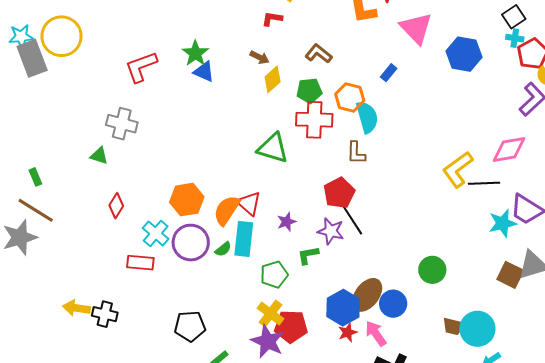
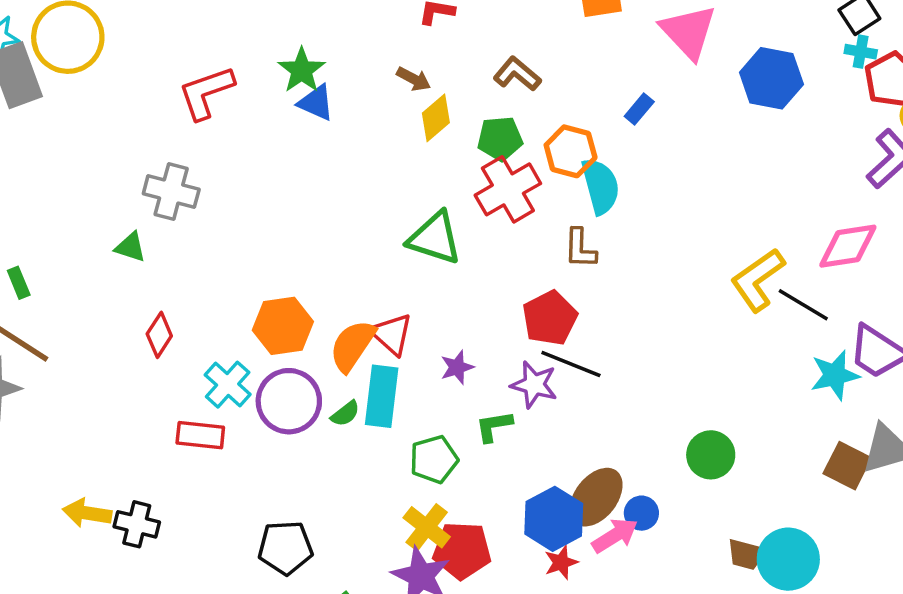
red cross: (314, 120) -> (508, 189), turned -33
black line: (484, 183) -> (803, 305), turned 32
black line: (352, 219) -> (571, 364), turned -36
blue circle: (393, 304) -> (641, 513), size x0.7
pink arrow: (376, 333) -> (615, 535), moved, turned 92

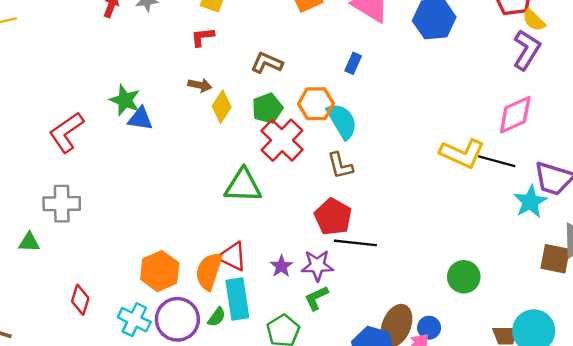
green triangle: (131, 247) -> (29, 242), moved
yellow L-shape: (758, 280) -> (462, 153), turned -105
purple star: (534, 385) -> (317, 265), moved

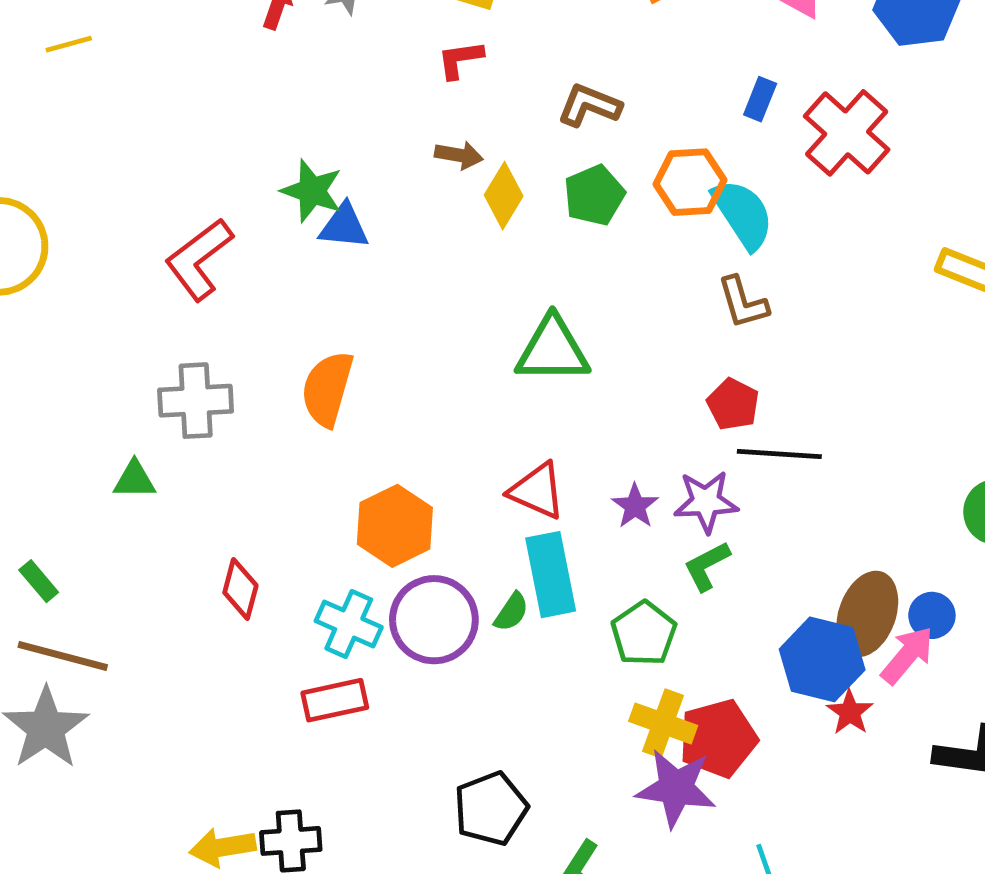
red cross: (282, 140) -> (847, 133), moved
red pentagon: (333, 217) -> (733, 404), size x0.7
orange semicircle: (209, 271) -> (327, 389), moved

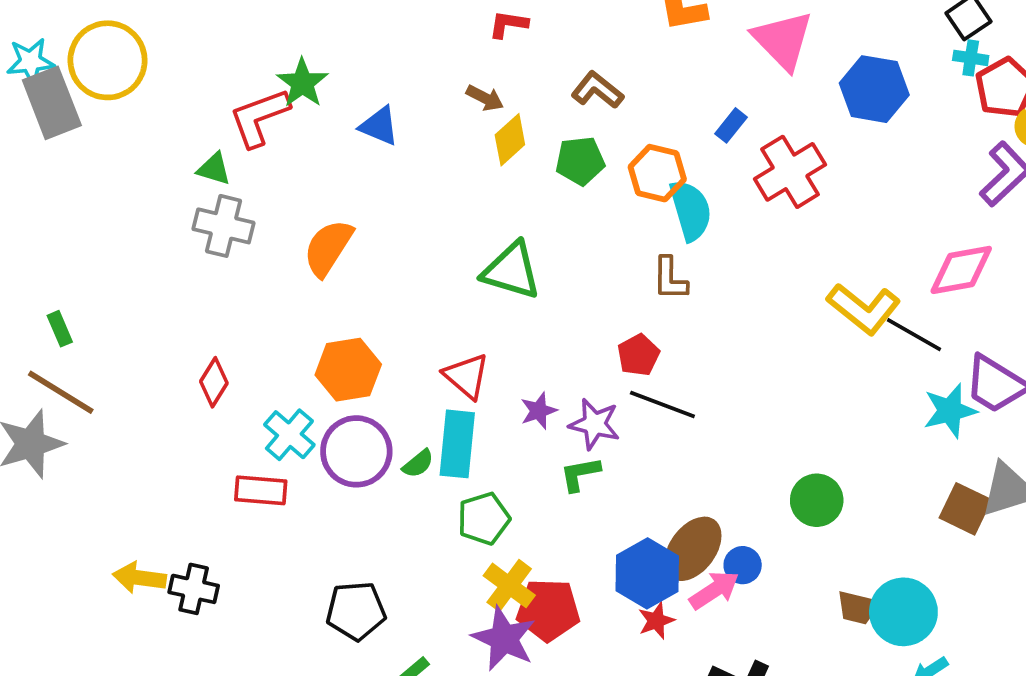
green star: (312, 191) -> (302, 83), moved
green triangle: (134, 480) -> (214, 169), moved
green pentagon: (644, 633) -> (484, 519), moved

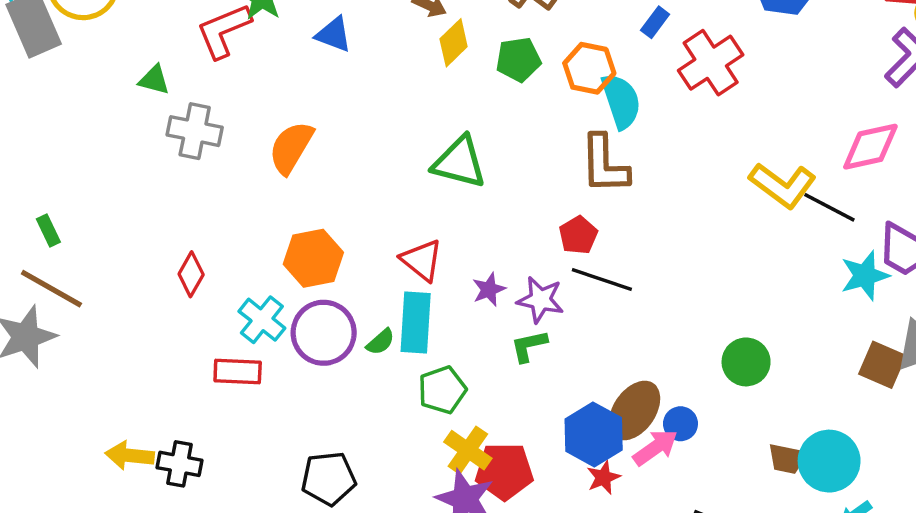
green triangle: (214, 169) -> (154, 80), moved
brown L-shape: (670, 279) -> (604, 164), size x1.5

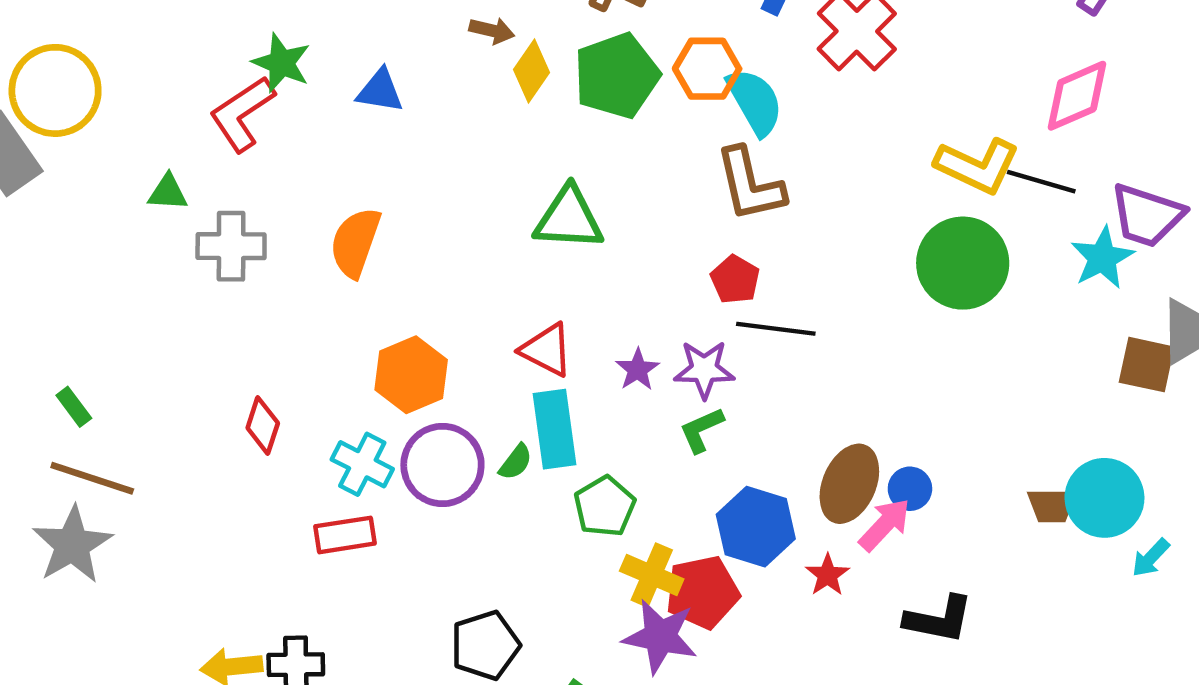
green pentagon: (518, 60) -> (617, 76), size x1.5
green circle: (746, 362) -> (963, 263), moved, size x1.5
blue hexagon: (594, 434) -> (756, 527), moved

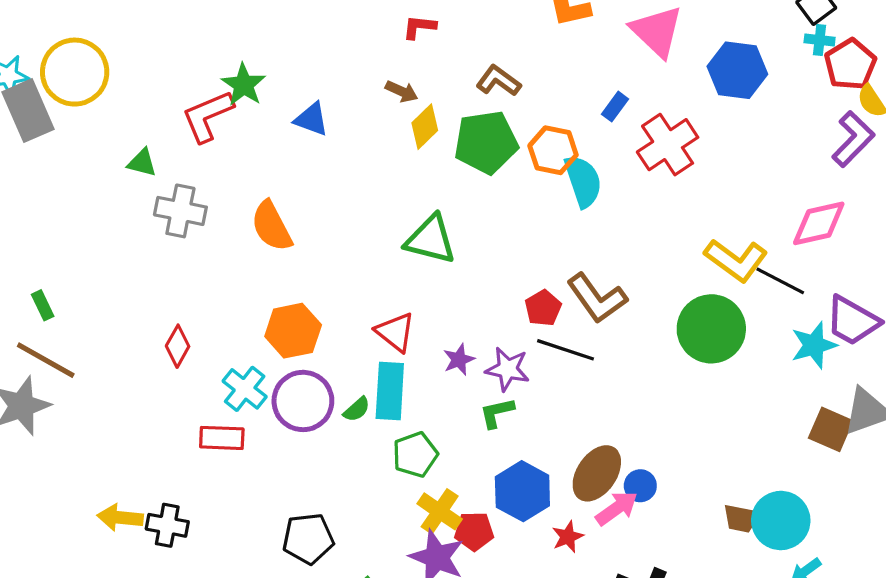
brown L-shape: (750, 185) -> (597, 298), moved, turned -34
orange semicircle: (355, 242) -> (272, 226), turned -58
red pentagon: (702, 592) -> (474, 531), size x0.7

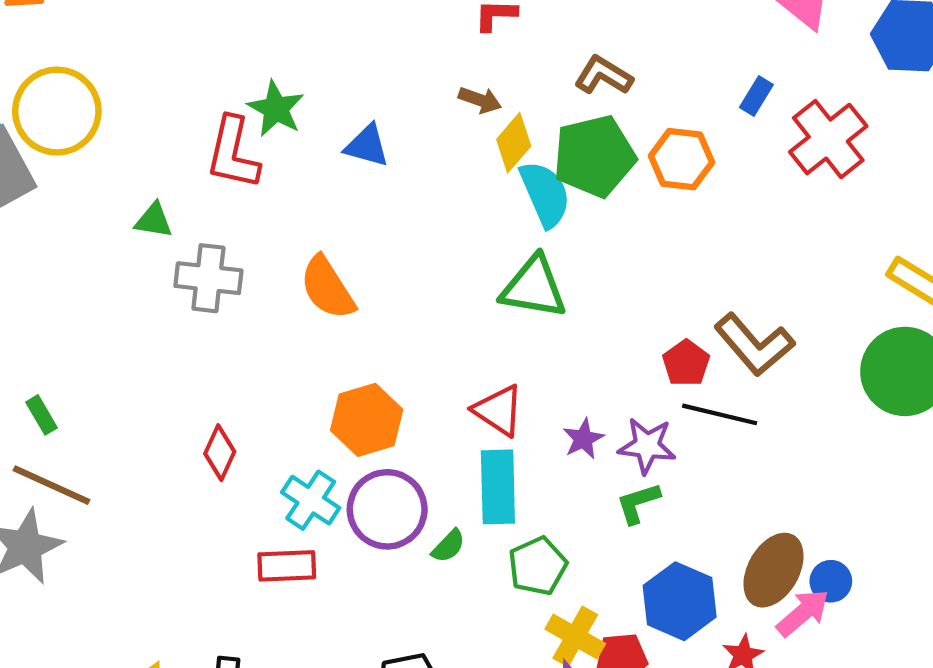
red L-shape: (208, 116) -> (233, 153), turned -50
cyan semicircle: (583, 181) -> (545, 194), moved
green semicircle: (357, 409) -> (448, 546), moved

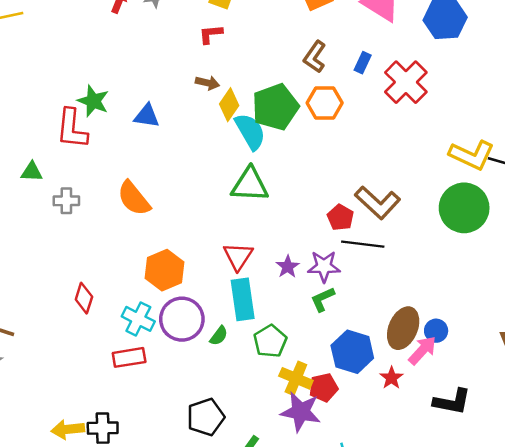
brown L-shape: (604, 75) -> (315, 57), moved, turned -80
gray cross: (208, 278) -> (66, 201), size x0.7
red triangle: (499, 410) -> (238, 256), turned 36

